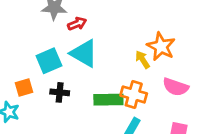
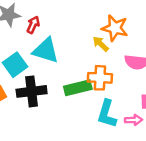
red arrow: (77, 24) -> (33, 25), turned -30
black cross: (60, 92) -> (32, 91), size x1.6

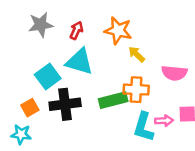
red arrow: (33, 25) -> (76, 30), moved
orange star: (115, 28) -> (118, 30), moved
pink arrow: (134, 120) -> (164, 121), moved

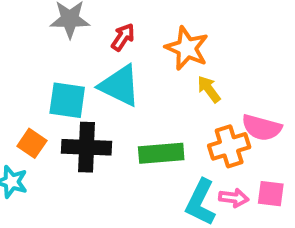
cyan square: (48, 77) -> (67, 100), turned 35
orange cross: (136, 90) -> (229, 146), moved, turned -30
orange square: (30, 108) -> (32, 143), turned -36

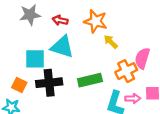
red arrow: (123, 37) -> (60, 20), turned -104
pink semicircle: (262, 128) -> (142, 58), turned 100

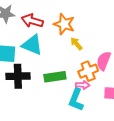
red arrow: (60, 20) -> (32, 21), size x1.5
pink arrow: (133, 98) -> (83, 85), moved

